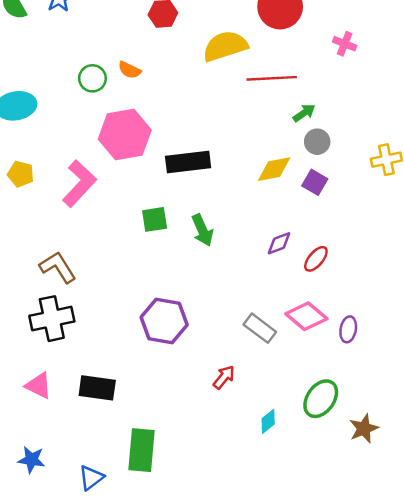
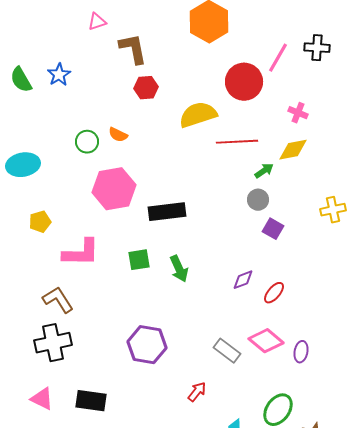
gray circle: (317, 142) -> (258, 200), moved
yellow diamond: (274, 169) -> (293, 150), moved
yellow pentagon: (21, 174) -> (40, 222), moved, turned -30
pink L-shape: (79, 184) -> (81, 253), moved, turned 48

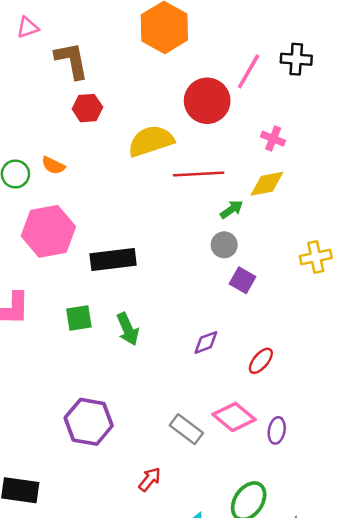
red ellipse: (274, 293) -> (261, 361), moved

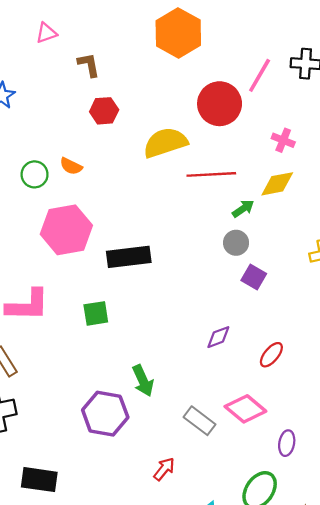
brown L-shape: (72, 60) -> (89, 65), size x0.7
green arrow: (128, 329) -> (143, 381), moved
purple ellipse: (277, 430) -> (287, 443), moved

